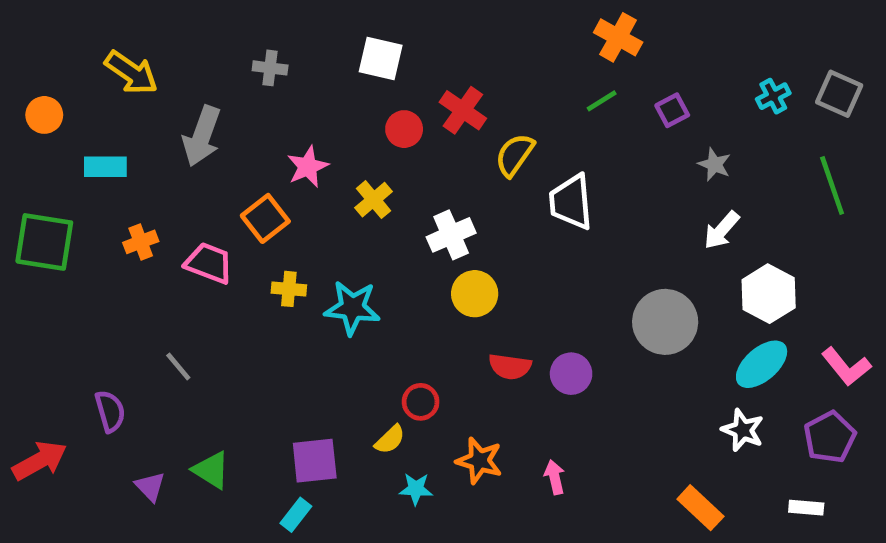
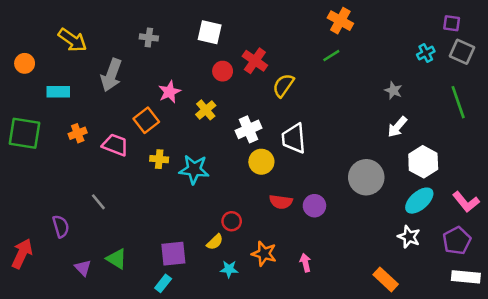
purple square: (672, 110) -> (452, 23), moved, turned 36
white trapezoid: (571, 202) -> (294, 138), moved
red arrow: (40, 461) -> (22, 254), turned -36
white rectangle: (806, 508) -> (466, 277), moved, size x1.5

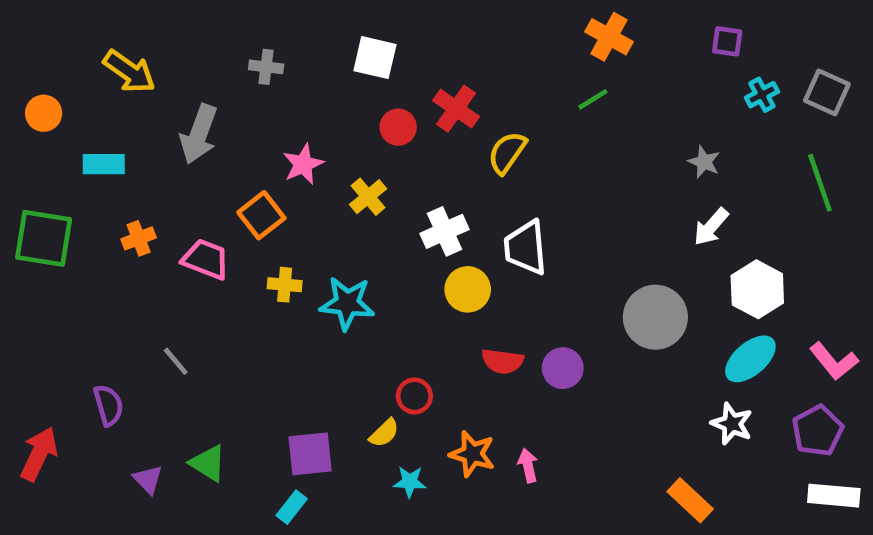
purple square: (452, 23) -> (727, 41), moved
pink arrow: (305, 263) -> (528, 465), moved

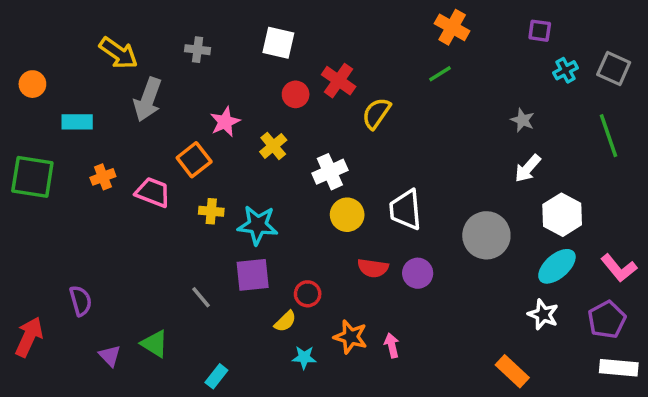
yellow arrow: (129, 72) -> (118, 53), moved
white trapezoid: (526, 248) -> (406, 210), moved
gray line: (176, 361) -> (201, 297), moved
purple square: (310, 454) -> (253, 275), moved

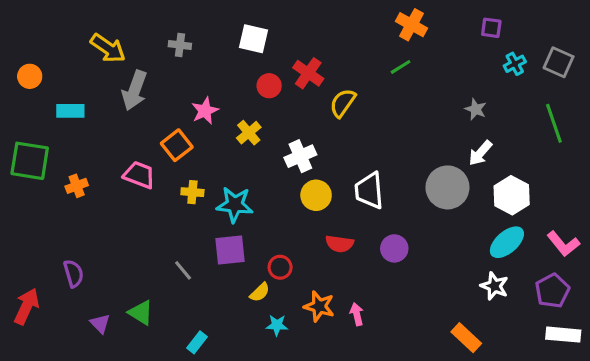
orange cross: (103, 177) -> (77, 186), moved
gray circle: (486, 235) -> (447, 187), moved
purple circle: (418, 273) -> (394, 248), moved

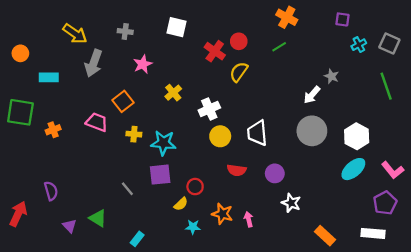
red circle: (269, 86) -> (239, 41), moved
pink star: (205, 111) -> (143, 64), moved
white arrow: (480, 153) -> (312, 95), moved
white star: (494, 286) -> (291, 203), moved
white rectangle: (563, 335) -> (373, 233), moved

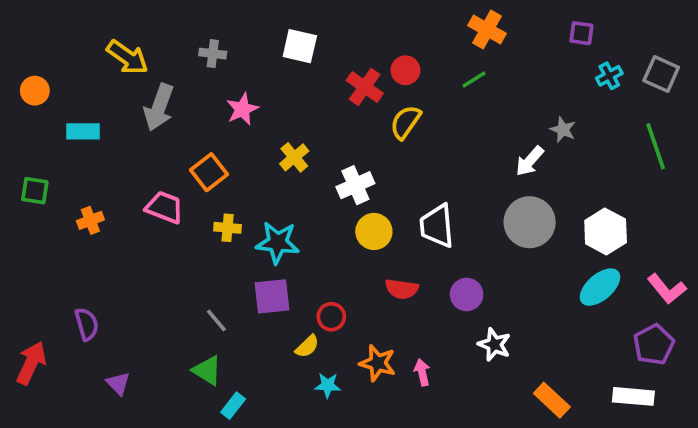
green square: (20, 112) -> (35, 191), size x0.6
green triangle: (98, 218) -> (207, 370), moved

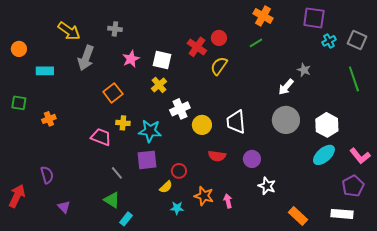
purple square: (581, 33) -> (314, 18), size x1.6
white square: (300, 46) -> (162, 60), moved
white cross: (355, 185) -> (180, 109), moved
pink trapezoid: (165, 207) -> (101, 137), moved

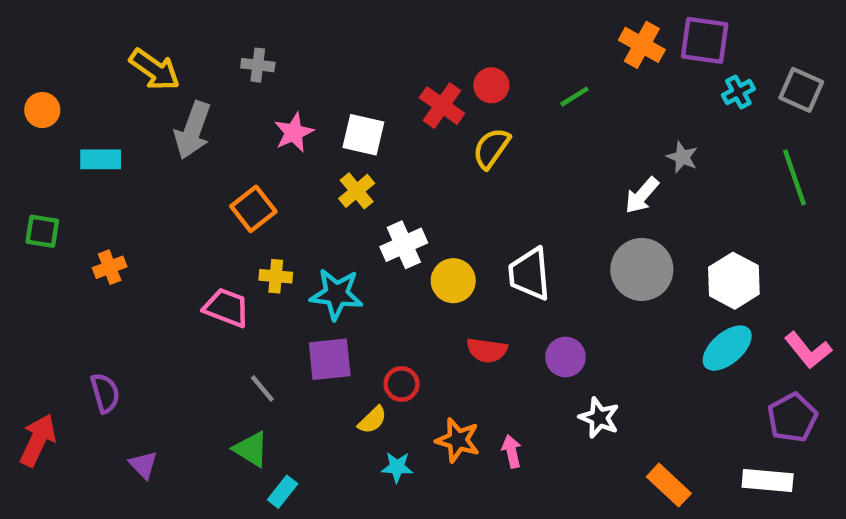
orange cross: (263, 16) -> (642, 45), moved

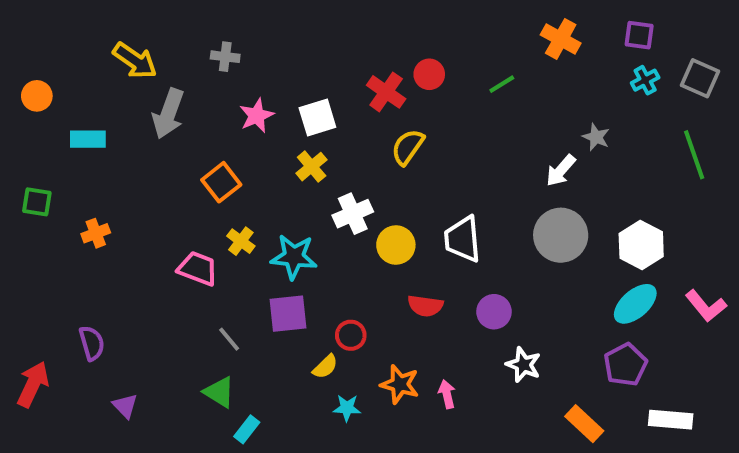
purple square: (705, 40) -> (639, 35), moved, size x0.7
white square: (363, 135) -> (317, 117), turned -30
yellow semicircle: (491, 148) -> (408, 147), moved
yellow cross: (276, 276) -> (241, 241), turned 32
purple pentagon: (792, 418) -> (625, 365), moved

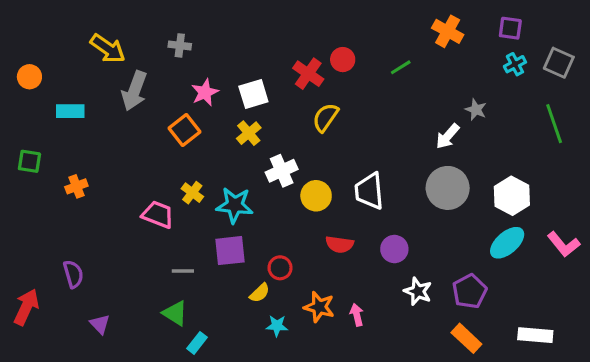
orange square: (221, 182) -> (185, 130), moved
gray line: (229, 339) -> (183, 271), turned -50
purple pentagon: (625, 365) -> (470, 291), moved

